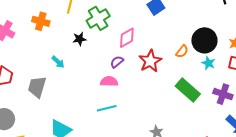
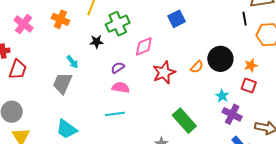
purple semicircle: (117, 62) -> (118, 68), moved
cyan star: (208, 63) -> (222, 96), moved
gray trapezoid: (37, 87) -> (62, 83), moved
green rectangle: (188, 90) -> (184, 121), moved

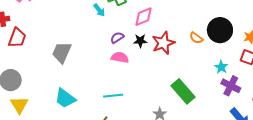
black star: (96, 42) -> (140, 41), moved
cyan arrow: (72, 62) -> (99, 10), moved
orange semicircle: (197, 67) -> (196, 38), turned 80
cyan line: (115, 114) -> (113, 96), moved

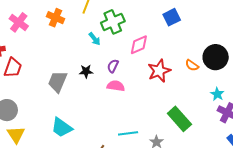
purple semicircle: (117, 38) -> (113, 66), turned -32
black star: (140, 41) -> (86, 71), moved
cyan line: (113, 96) -> (128, 133), moved

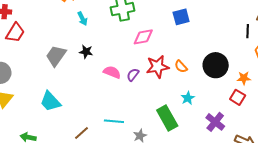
cyan arrow: (95, 39) -> (82, 19), moved
orange semicircle: (192, 65) -> (181, 67), moved
purple semicircle: (113, 66) -> (133, 75), moved
cyan star: (217, 94) -> (188, 98), moved

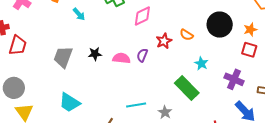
black star: (86, 52) -> (95, 54), moved
red star: (158, 67) -> (164, 41), size x0.7

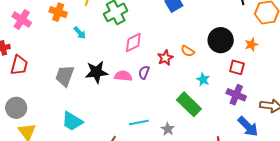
pink diamond: (142, 16) -> (133, 42), moved
red square: (249, 50) -> (237, 67), moved
black star: (95, 54) -> (97, 72), size x1.6

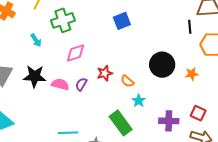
cyan arrow: (80, 33) -> (36, 40), moved
orange semicircle: (188, 51) -> (127, 81), moved
red square: (237, 67) -> (198, 113), moved
purple cross: (236, 95) -> (169, 121), turned -30

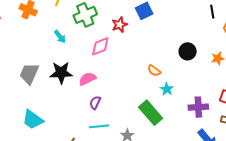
black circle: (162, 65) -> (188, 51), size x0.7
red star: (105, 73) -> (120, 25), moved
pink semicircle: (60, 84) -> (87, 79), turned -36
purple semicircle: (81, 84) -> (95, 103), moved

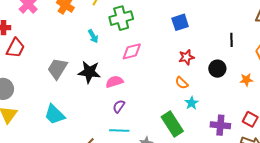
black line: (212, 12) -> (232, 40), moved
red star: (120, 25) -> (186, 57), moved

